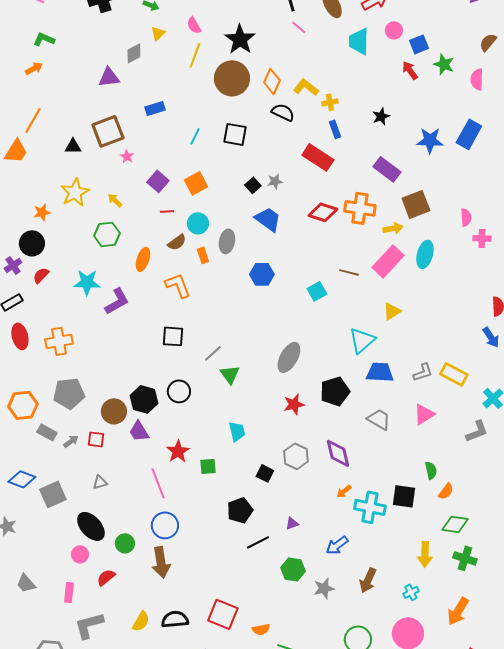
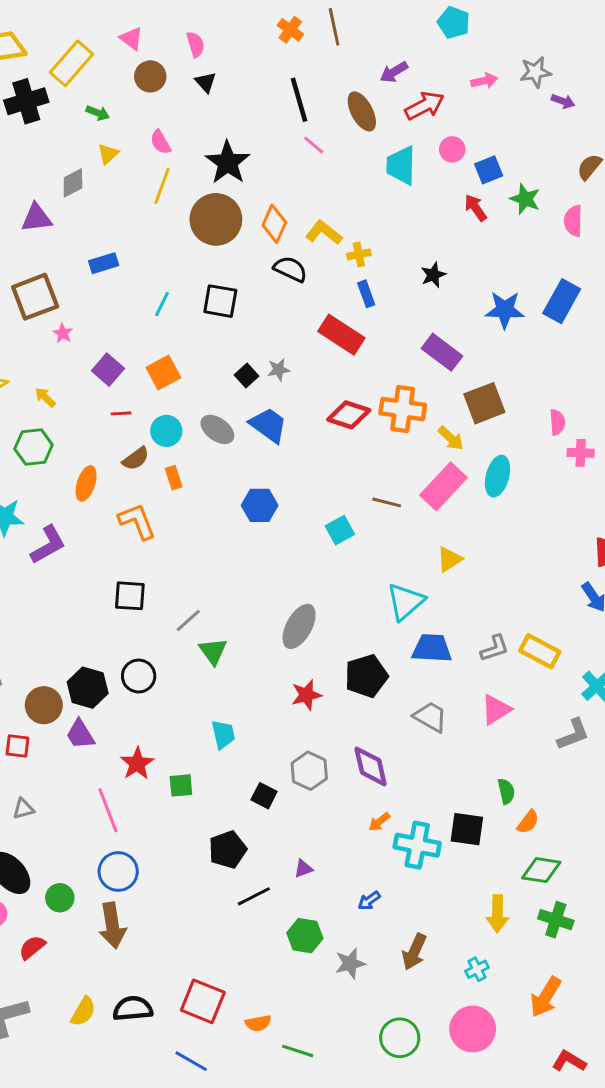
yellow arrow: (393, 228) -> (451, 438), turned 54
gray ellipse: (227, 241) -> (217, 429), moved, turned -65
blue arrow: (337, 545) -> (369, 901), size x0.7

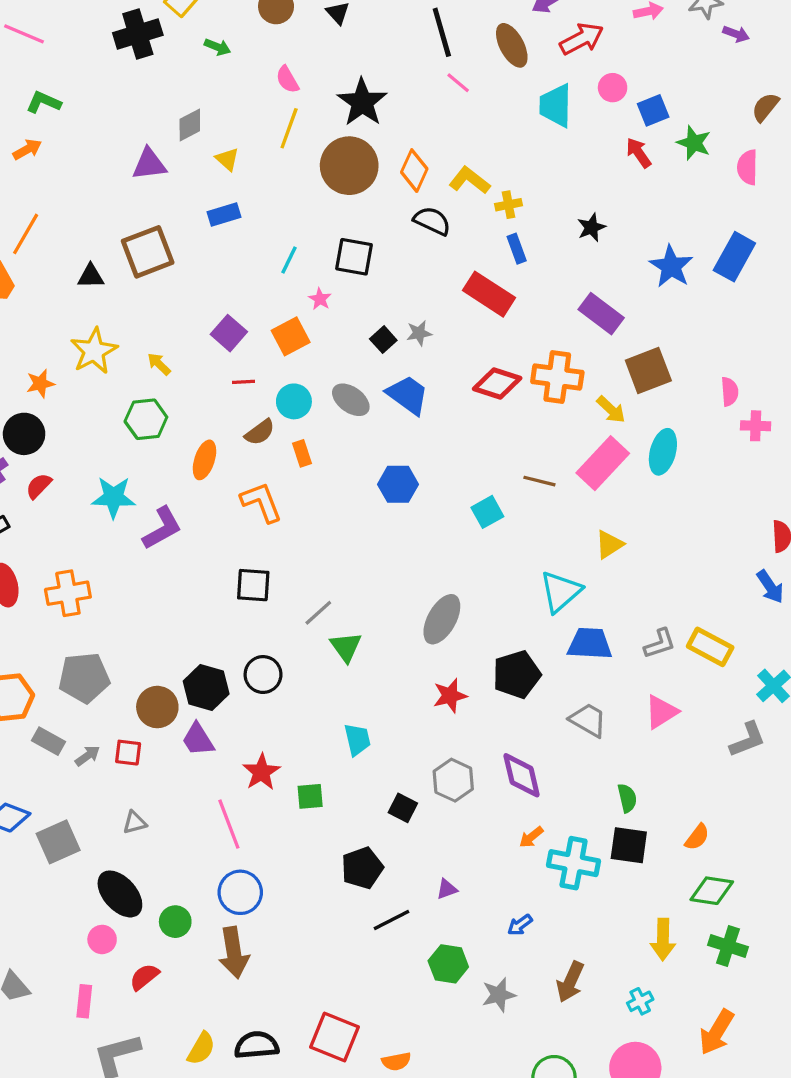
yellow triangle: (108, 154) -> (227, 159), moved, turned -35
blue star: (505, 310) -> (671, 266), turned 30
pink star: (63, 333) -> (320, 299), moved
green semicircle: (506, 791) -> (627, 798), moved

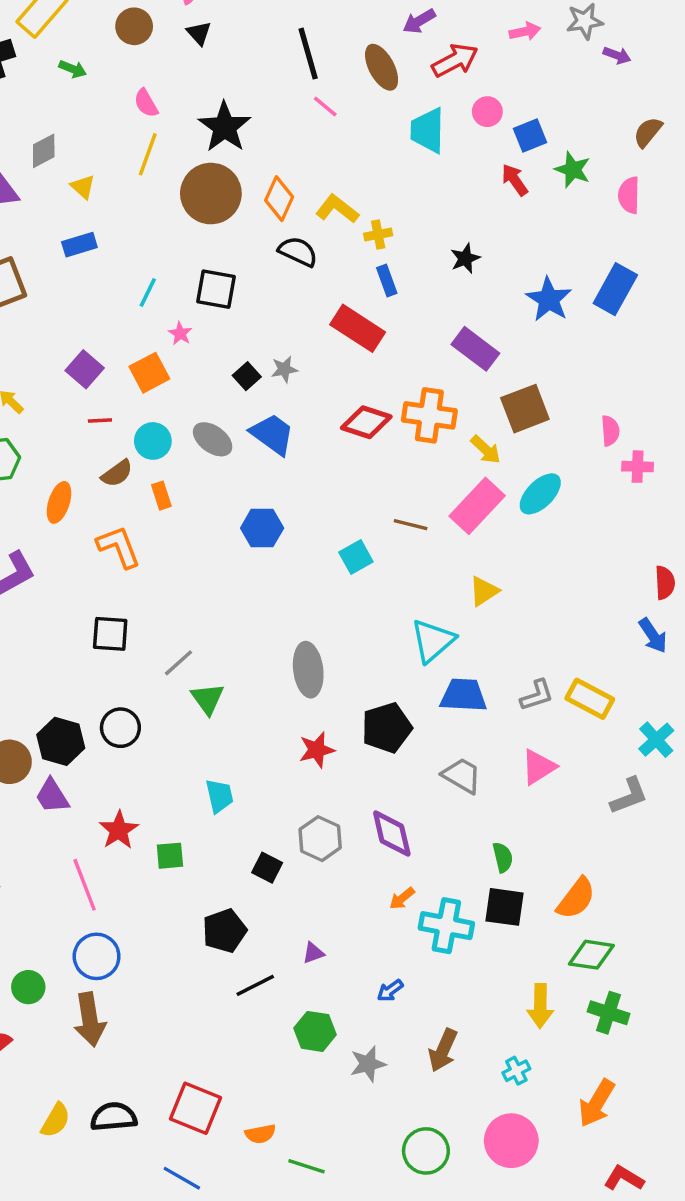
cyan ellipse: (663, 452) -> (540, 494), turned 30
gray ellipse: (442, 619) -> (308, 670), turned -36
orange semicircle: (697, 837) -> (576, 898), size x1.5

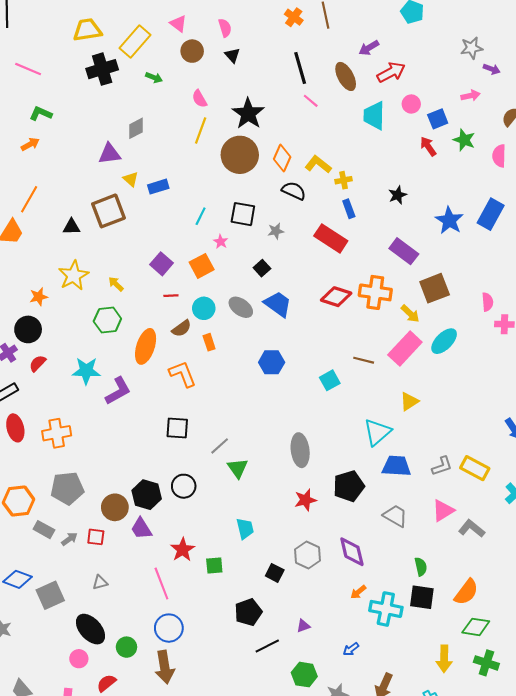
pink arrow: (525, 31) -> (471, 96), moved
yellow triangle: (83, 187) -> (131, 179), moved
gray star: (284, 369) -> (276, 231), moved
orange ellipse: (59, 502) -> (146, 346), size x1.4
gray L-shape: (629, 796) -> (472, 529), moved, turned -120

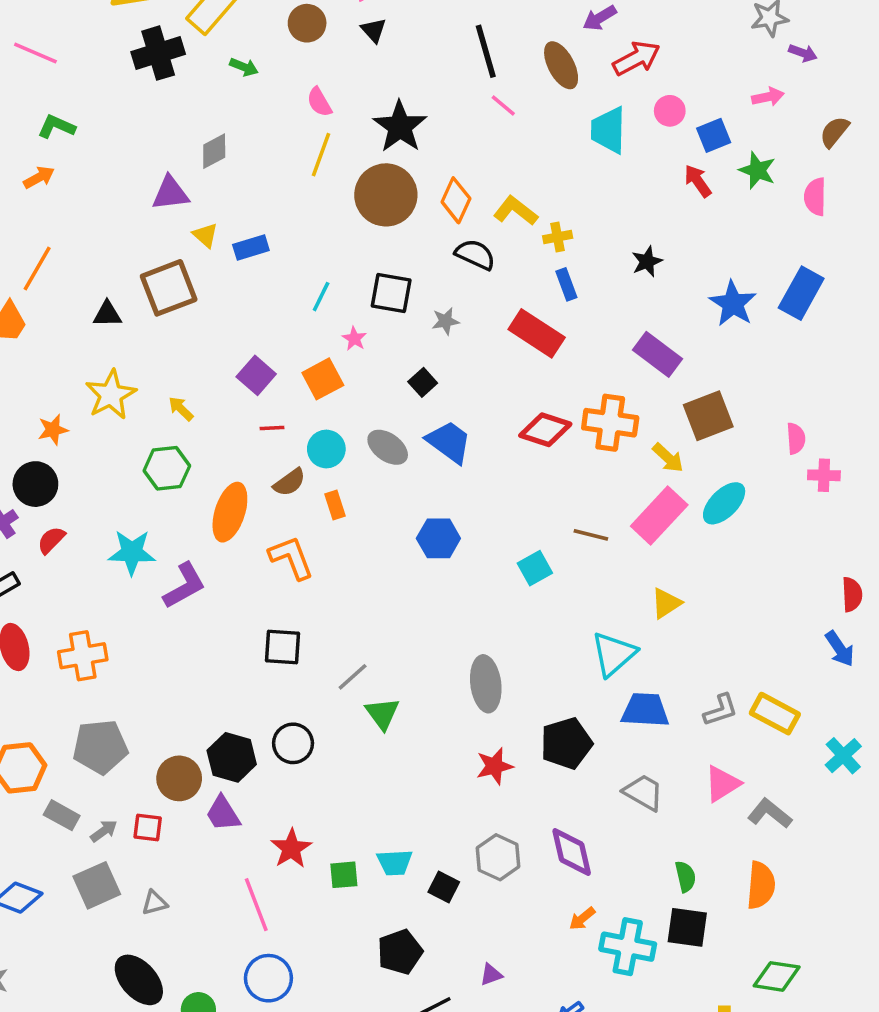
cyan trapezoid: (245, 529) -> (395, 863), moved, turned 100
orange semicircle: (466, 592) -> (761, 885), moved, turned -32
gray square: (50, 595) -> (97, 885), moved

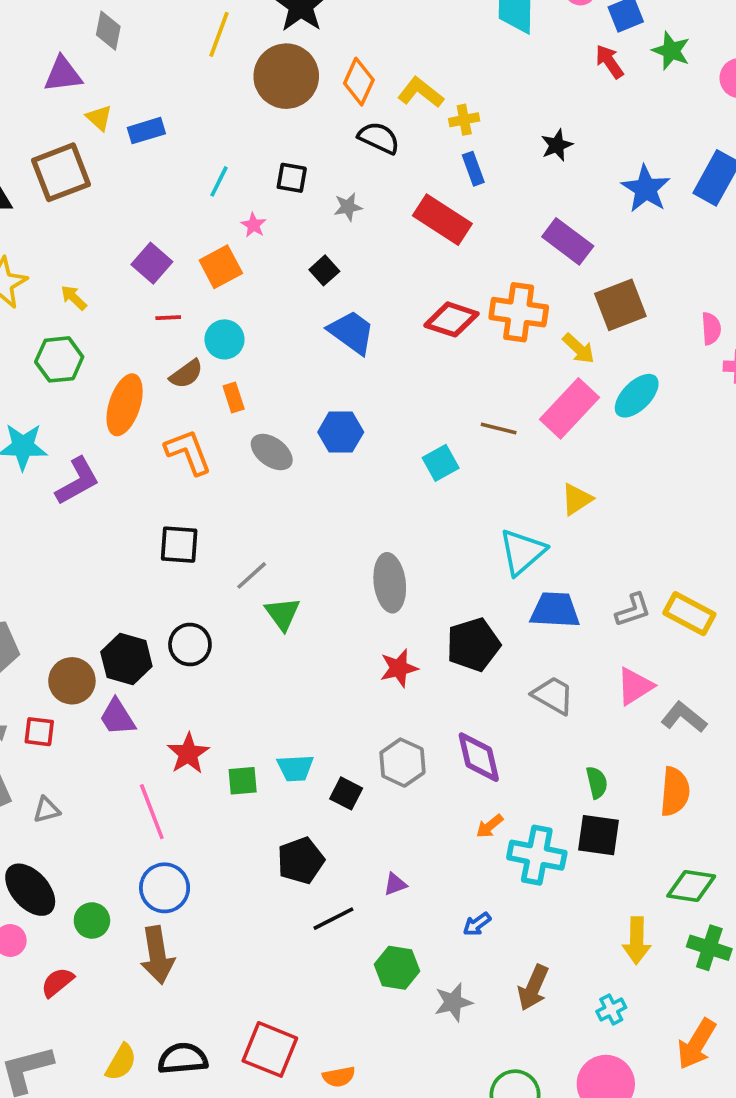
gray diamond: (214, 151) -> (108, 31), turned -51
black square: (391, 293) -> (292, 178), size x0.7
gray ellipse: (388, 447) -> (272, 452), moved

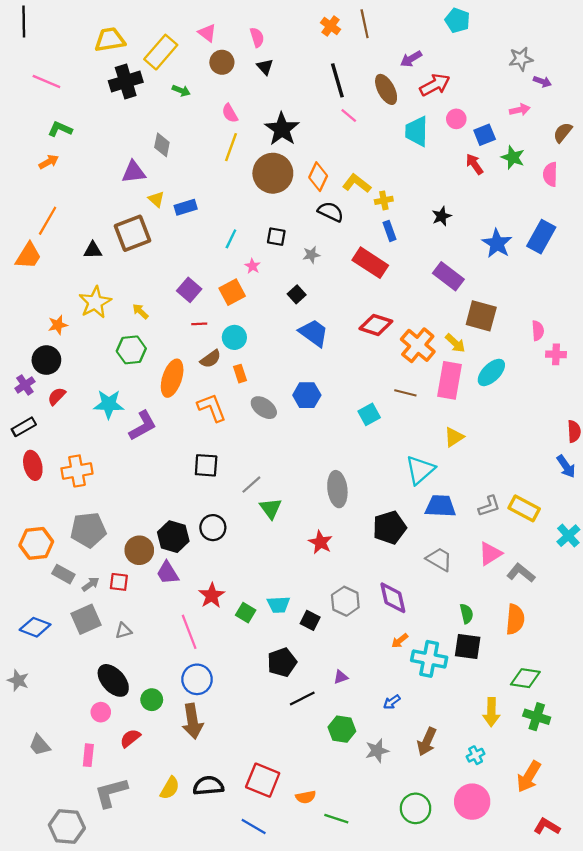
brown square: (620, 305) -> (481, 316), turned 36
orange cross: (519, 312) -> (418, 345), moved, turned 32
pink rectangle: (569, 408) -> (449, 380), turned -33
red star: (399, 668) -> (320, 542), moved, turned -30
green square: (243, 781) -> (246, 613), turned 36

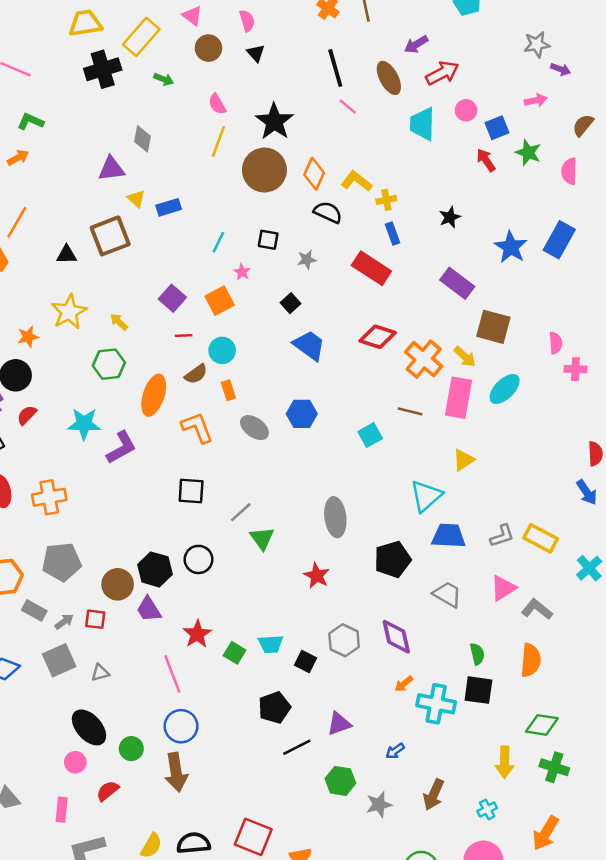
purple triangle: (341, 677) -> (339, 724), size x1.5

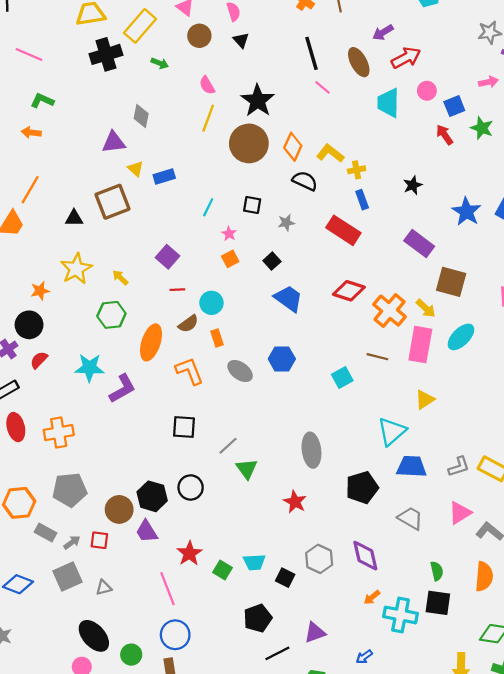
orange arrow: (18, 158) -> (31, 132), turned -144
orange square: (220, 301) -> (230, 259), moved, size x0.7

